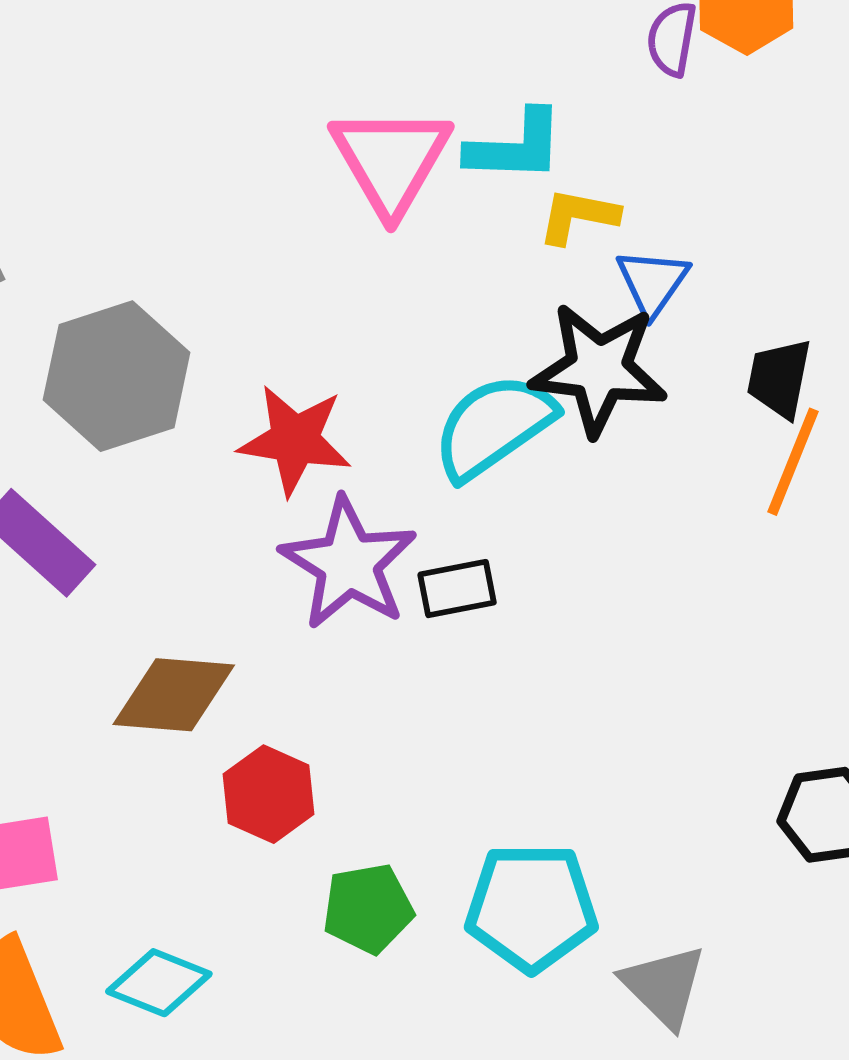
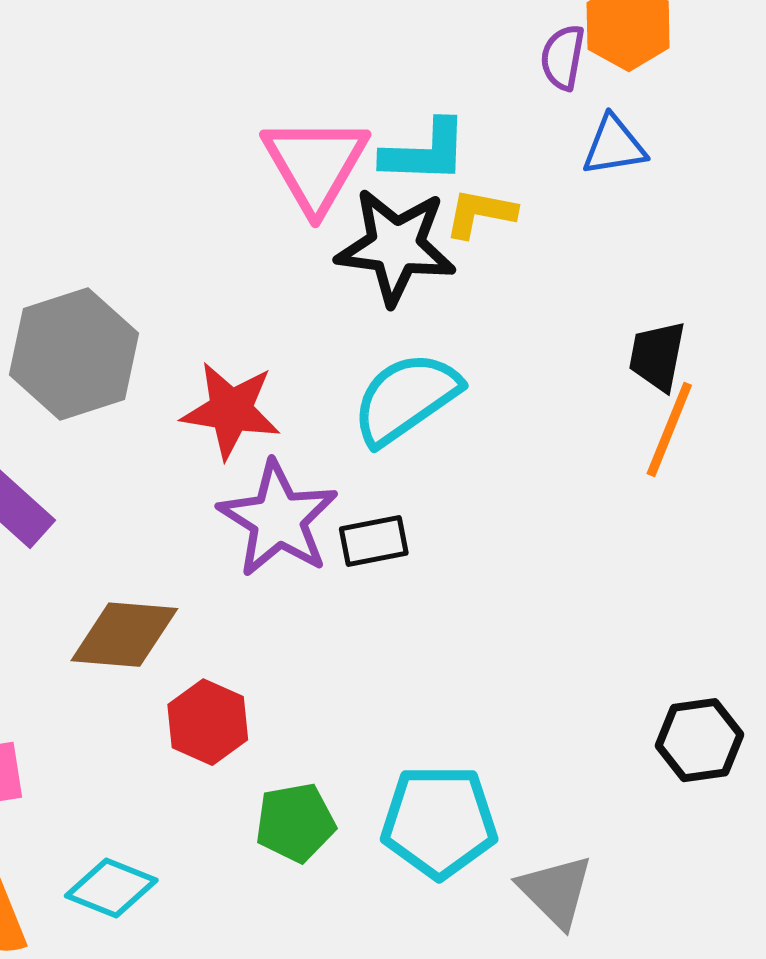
blue triangle: (652, 282) -> (614, 146), moved, turned 46
black star: (599, 369) -> (396, 246), moved

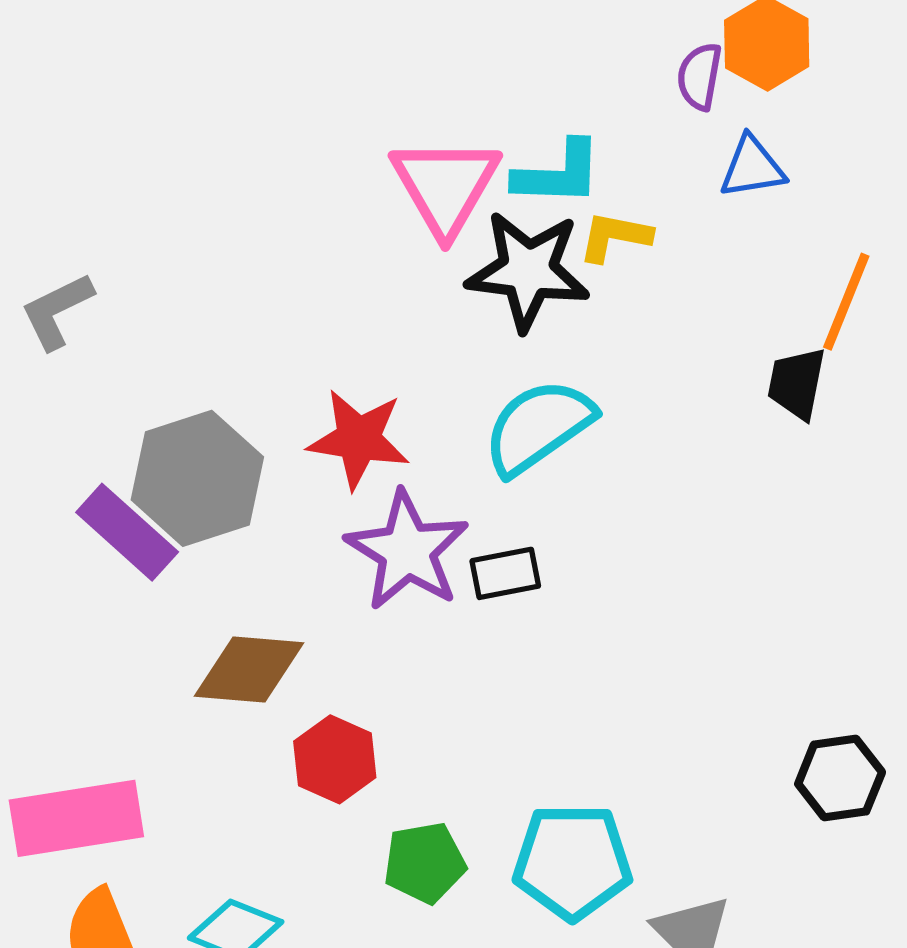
gray hexagon: (74, 354) -> (197, 478), moved
orange line: (669, 429) -> (846, 302), moved

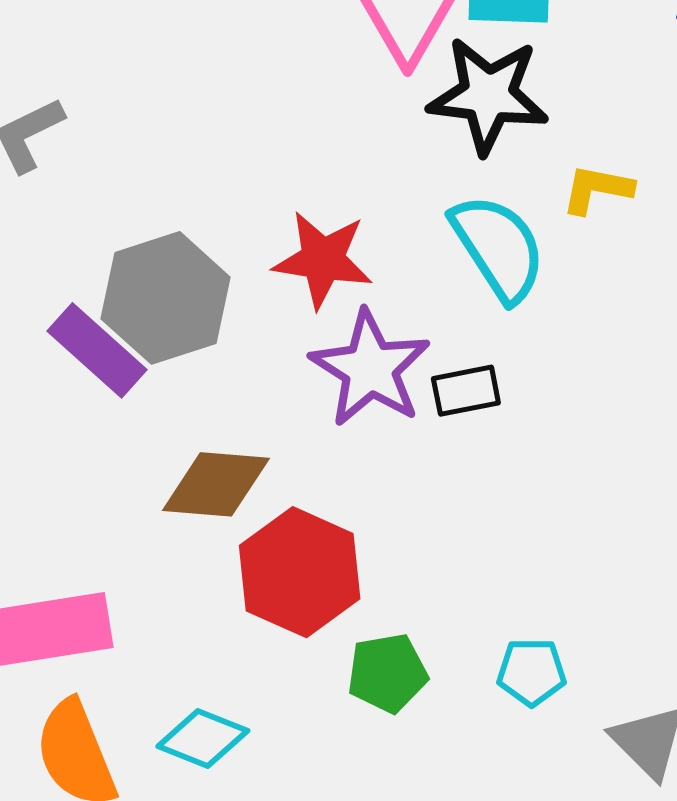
yellow L-shape: (615, 237) -> (597, 189), moved
cyan semicircle: (538, 427) -> (498, 248), turned 92
red hexagon: (335, 759) -> (300, 572), size x1.5
cyan pentagon: (572, 862) -> (532, 672), size x0.6

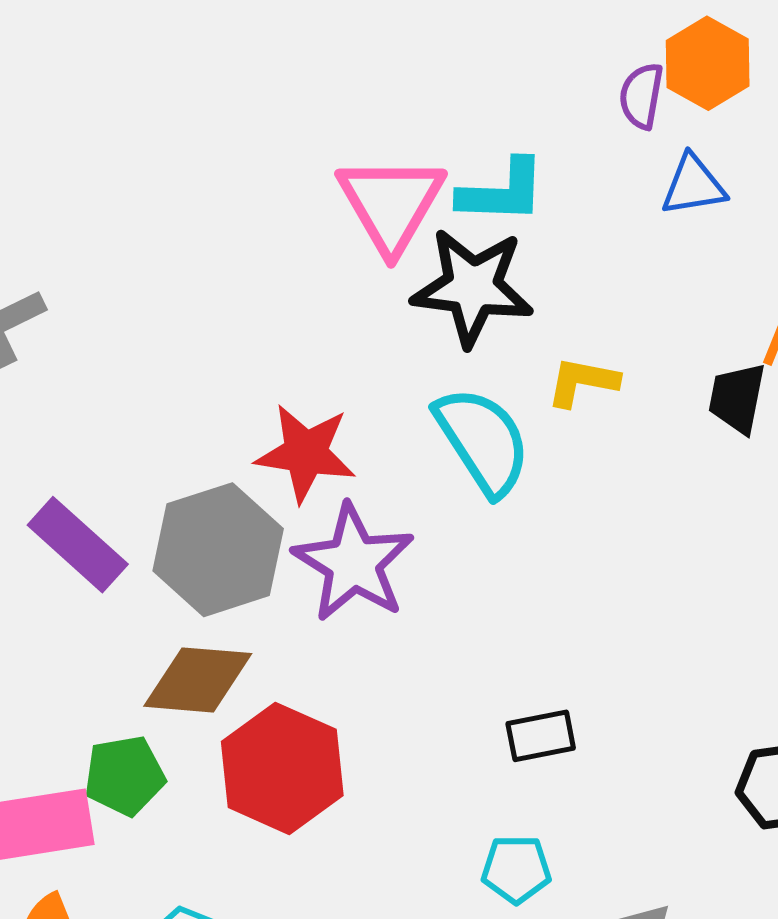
gray hexagon: (166, 298) -> (218, 550), moved
black rectangle: (466, 391) -> (541, 736), moved
green pentagon: (387, 673) -> (125, 776), moved

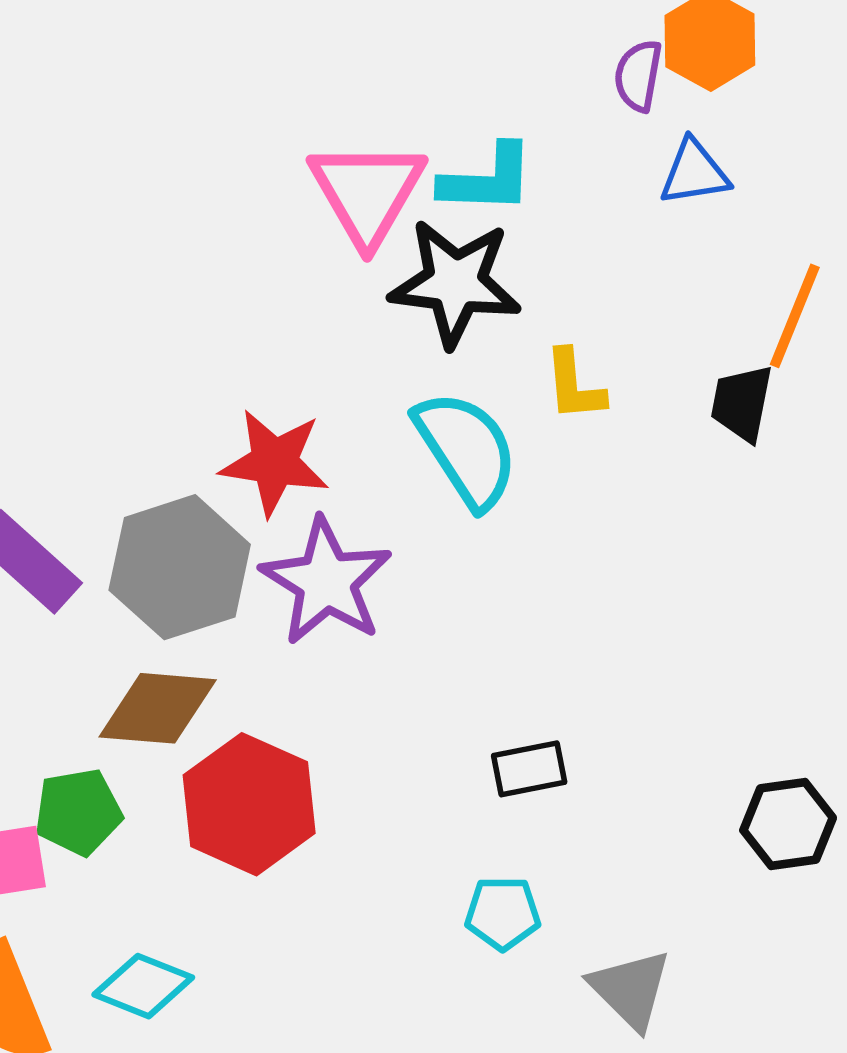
yellow L-shape: (582, 382) -> (574, 385), turned -106

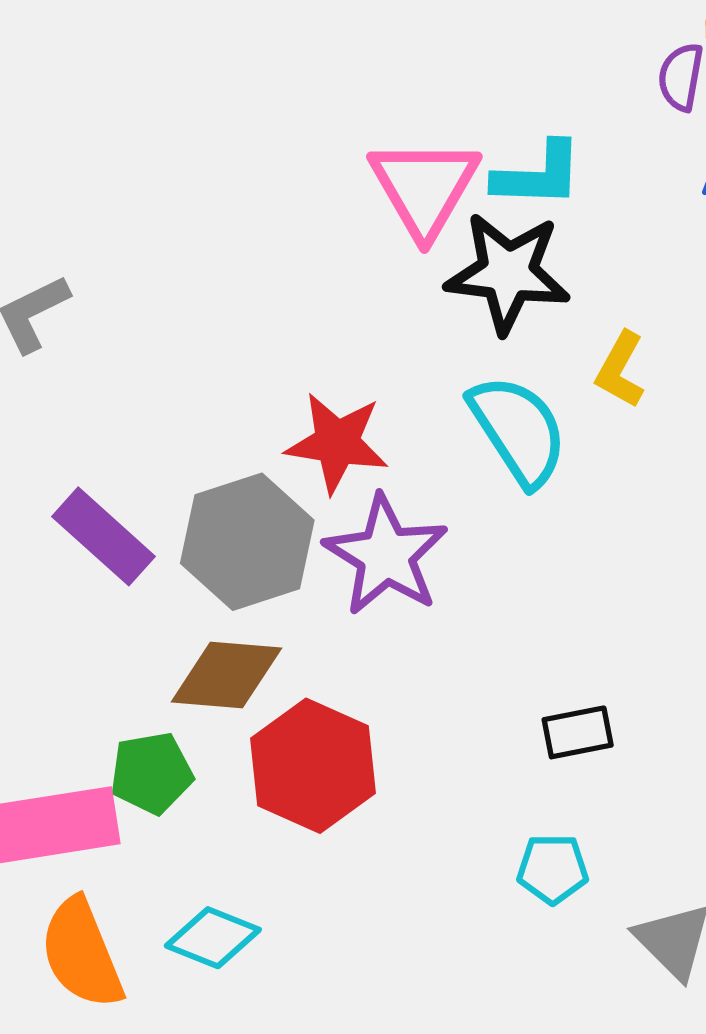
yellow L-shape: (574, 385) -> (620, 370), turned 34

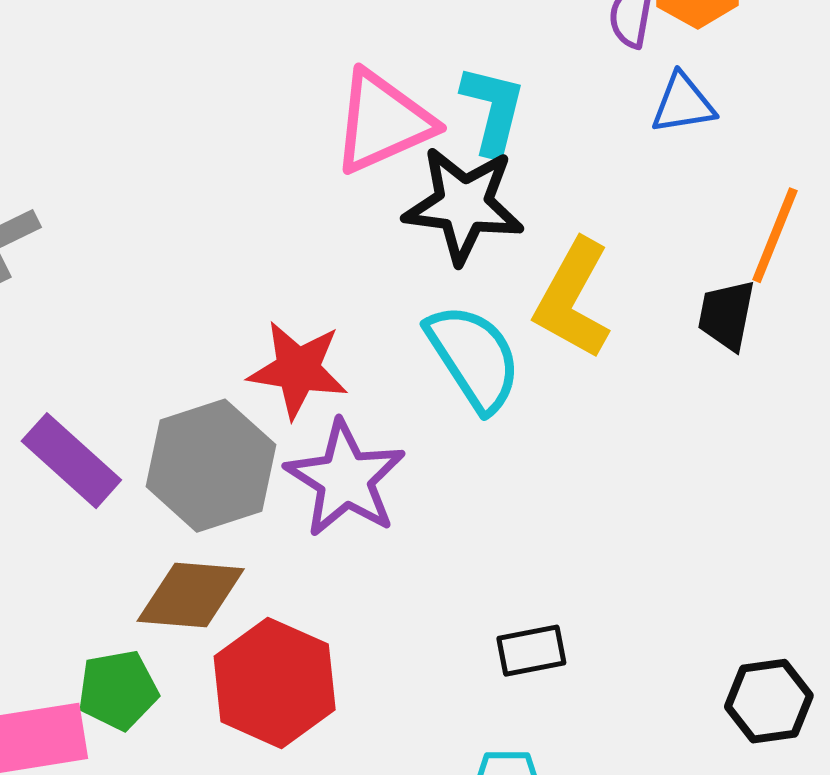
cyan L-shape: (538, 175) -> (493, 110), turned -78
pink triangle: (424, 187) -> (383, 122), turned 36
yellow L-shape: (620, 370) -> (573, 299), size x1.6

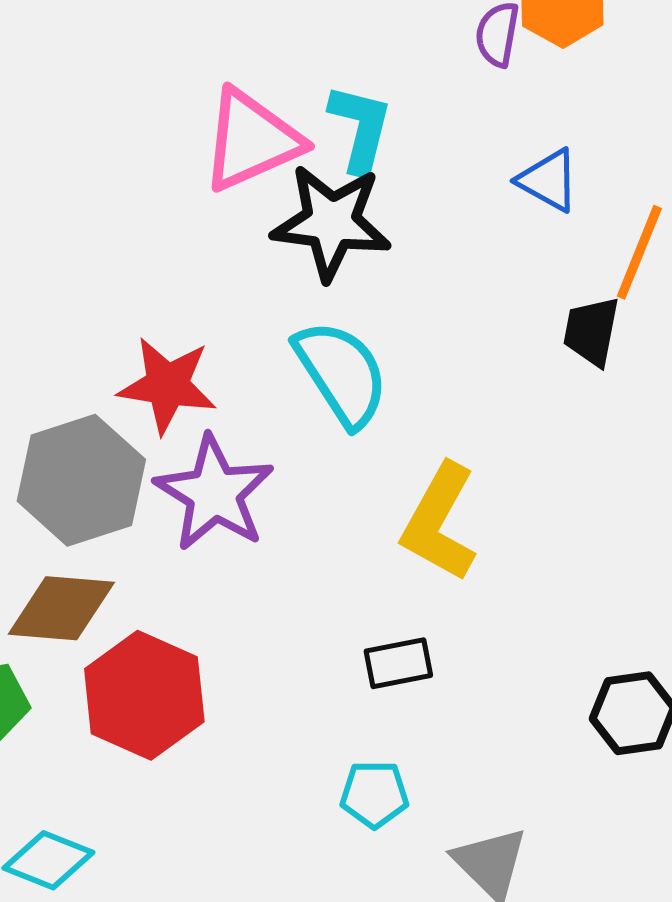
blue triangle: (683, 104) -> (548, 180), moved, turned 38
yellow L-shape: (573, 299) -> (439, 522), moved

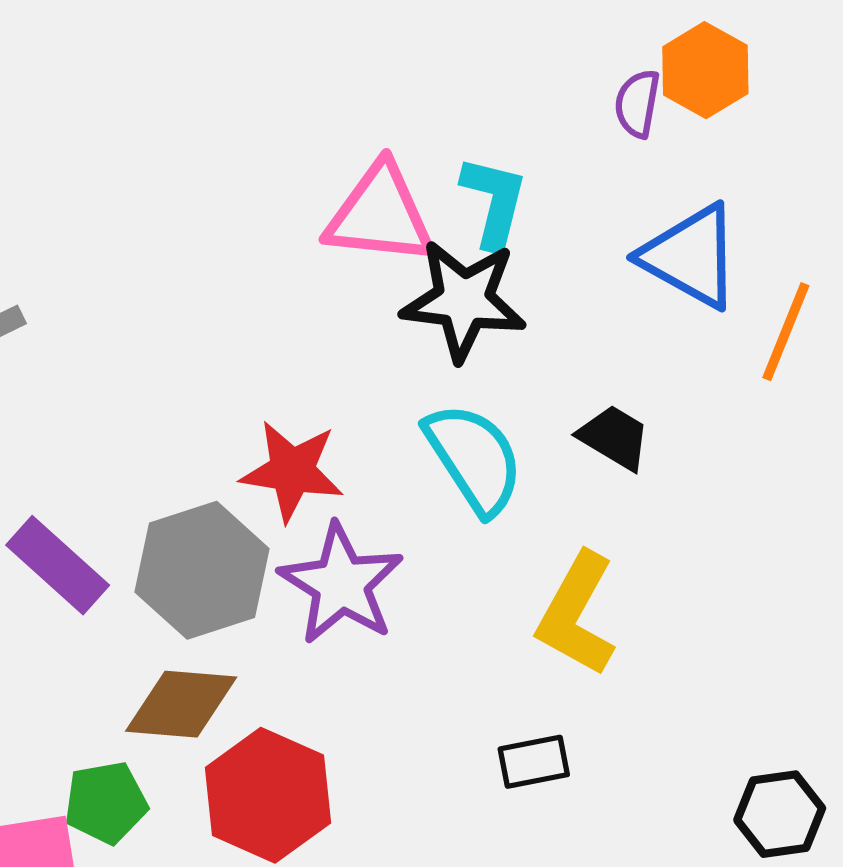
pink triangle: (251, 140) -> (380, 215), turned 30
blue triangle: (548, 180) -> (691, 256), size x1.6
black trapezoid: (591, 331) -> (614, 437), moved, turned 110

